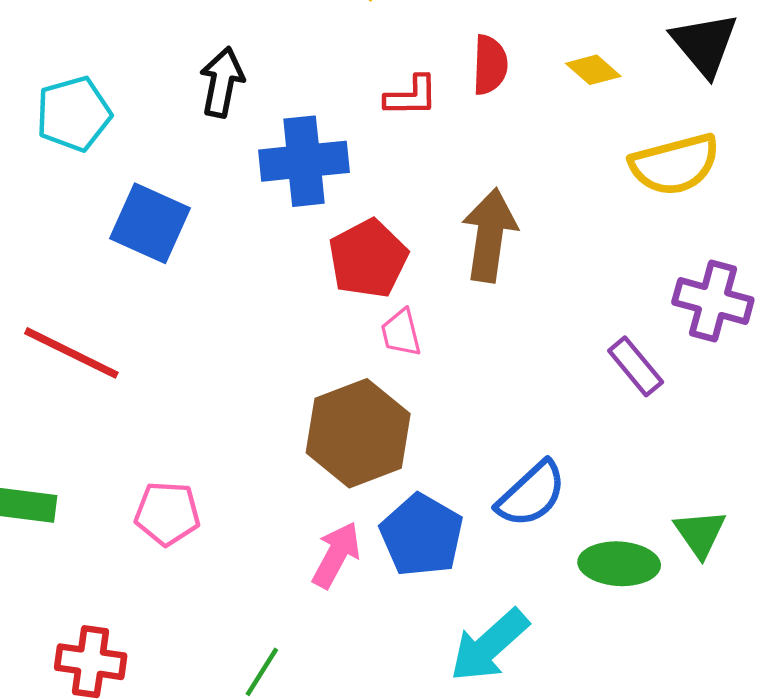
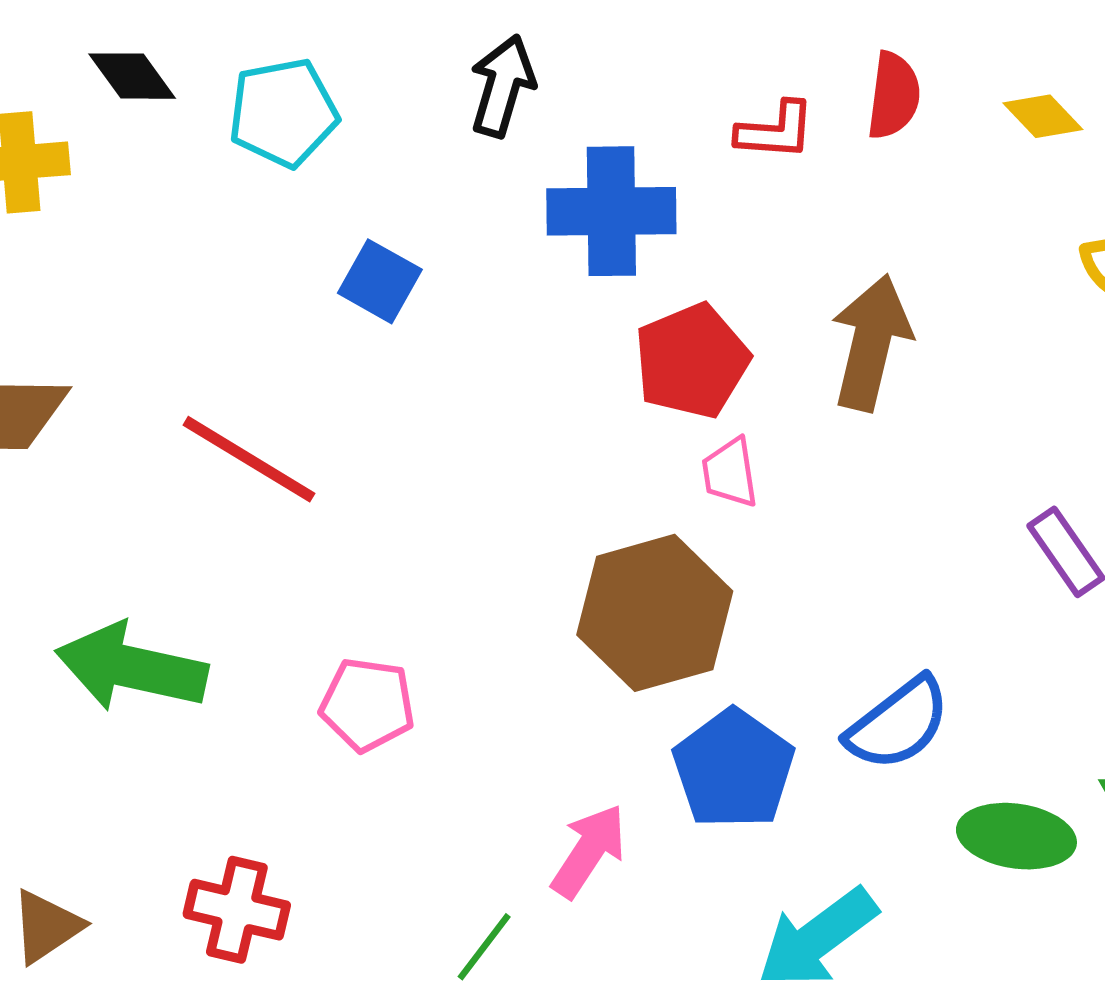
blue square: (150, 223) -> (380, 281), size x0.7
pink arrow: (336, 555) -> (589, 851), moved

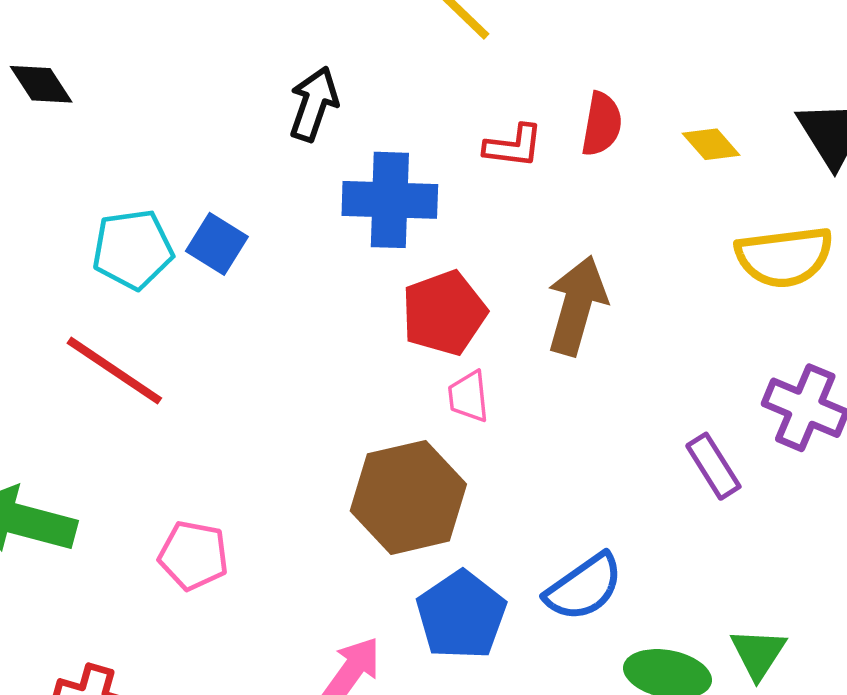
cyan pentagon: (283, 113) -> (133, 249), moved

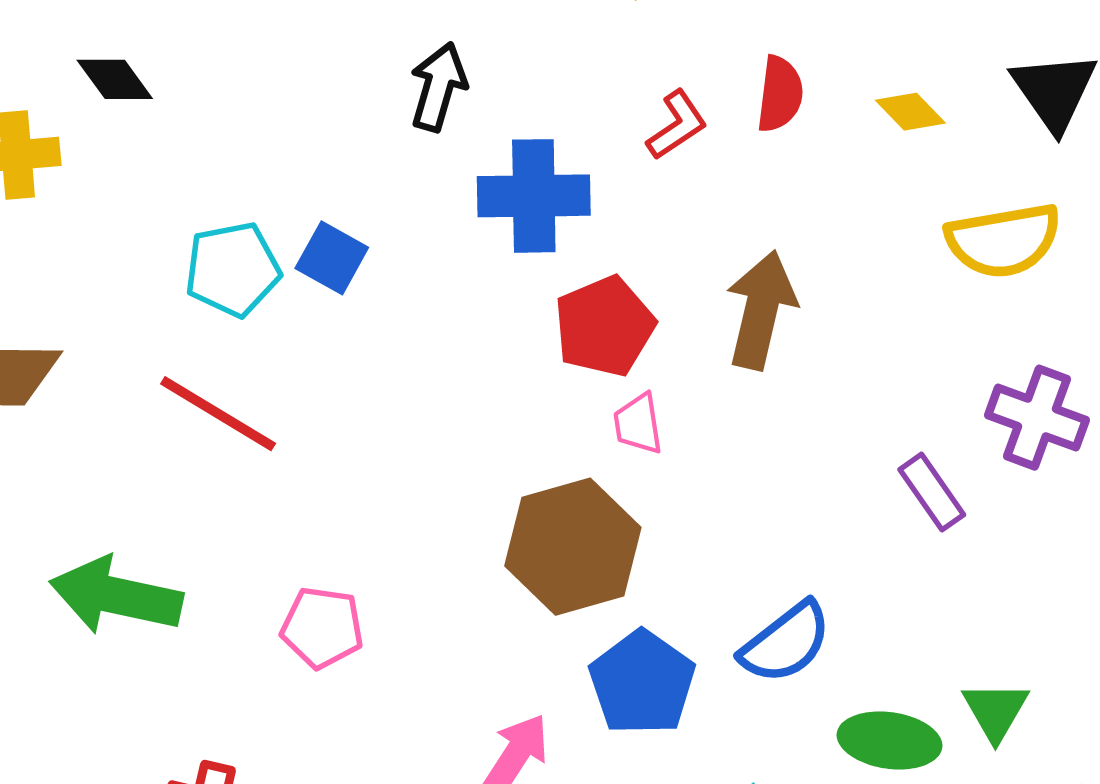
red L-shape: (513, 146) -> (677, 125), turned -38

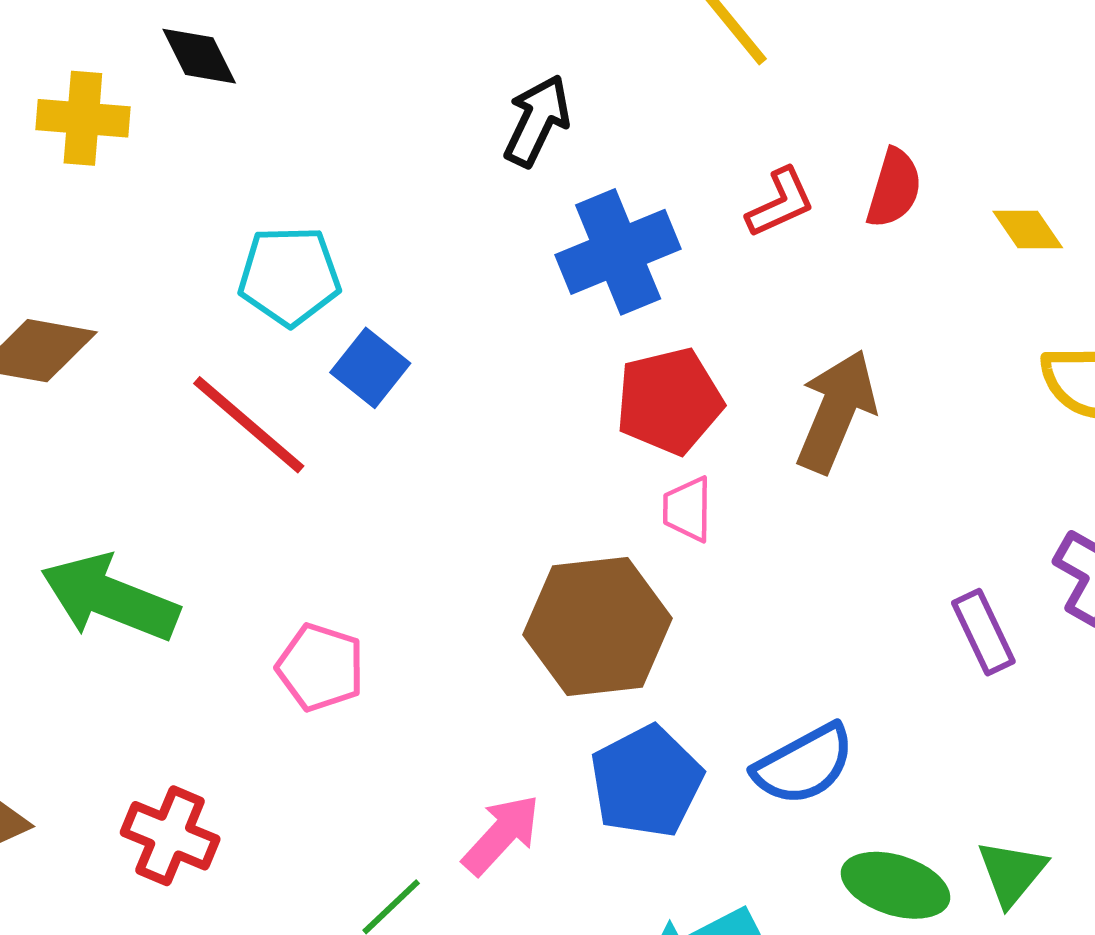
blue cross: (534, 196) -> (618, 252), turned -31
blue square: (332, 258) -> (370, 368), moved

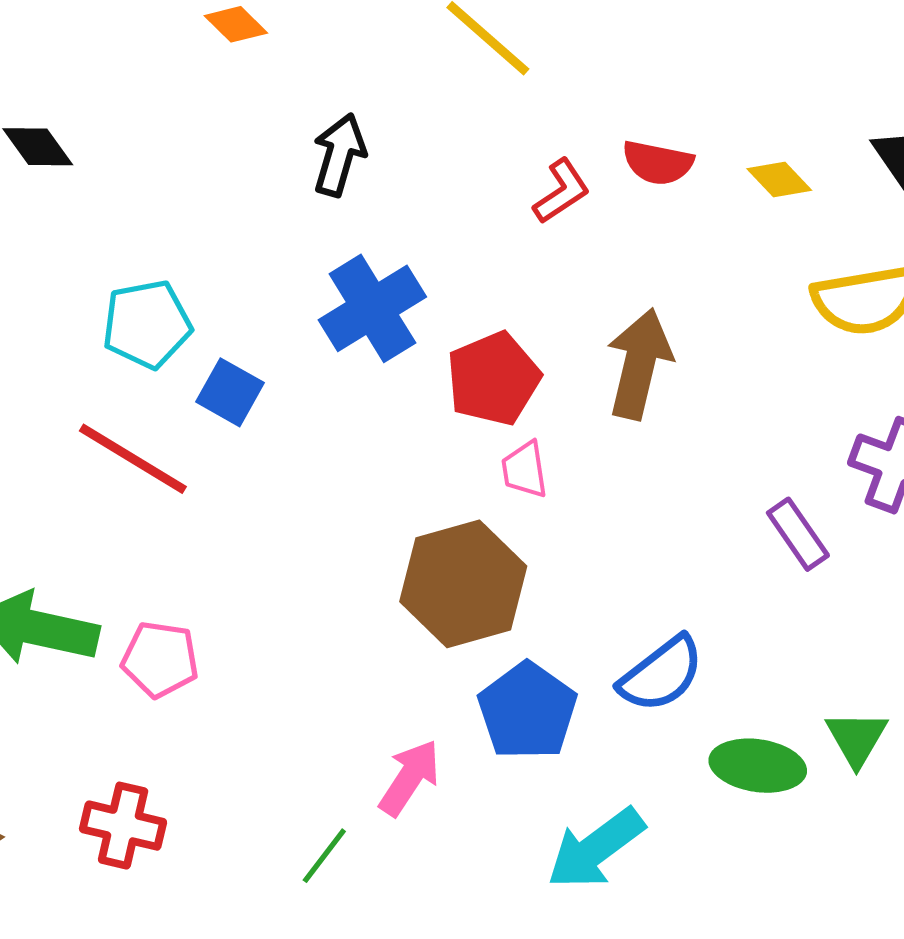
red semicircle: (894, 188) -> (658, 163), turned 94
blue cross: (618, 252) -> (372, 308), moved
pink pentagon: (320, 667) -> (160, 659), moved

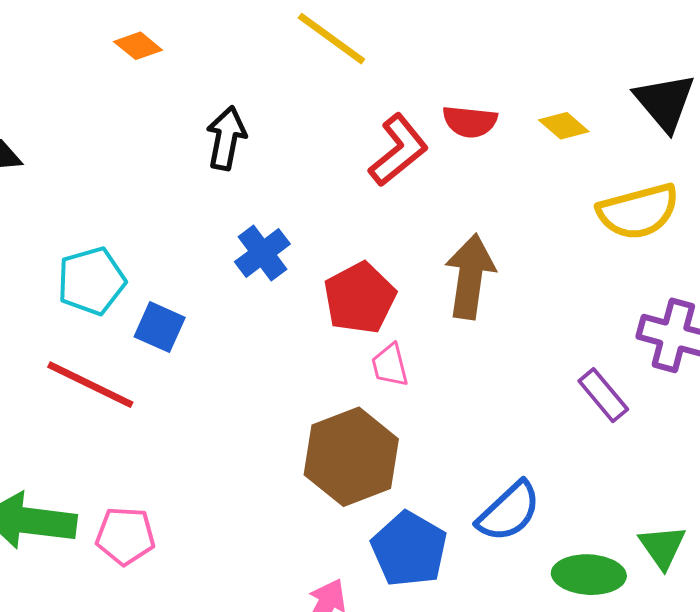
red L-shape: (562, 191) -> (398, 150), size x1.4
blue cross: (372, 308) -> (262, 253), size x0.7

